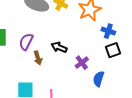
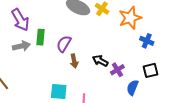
black arrow: (59, 47) -> (100, 61), moved
black square: (113, 50) -> (151, 70), moved

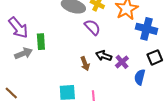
blue cross: (147, 41) -> (146, 29), size x1.5
purple semicircle: (64, 44) -> (92, 27), moved, turned 114
brown arrow: (74, 61) -> (85, 64), moved

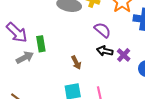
purple semicircle: (92, 27) -> (102, 30), moved
brown arrow: (85, 64) -> (76, 63), moved

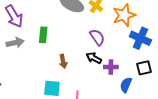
green rectangle: (41, 44) -> (43, 35), moved
purple cross: (124, 55) -> (111, 67), turned 32

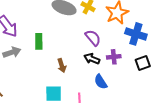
purple cross: (111, 67) -> (114, 57), moved
blue semicircle: (126, 85) -> (101, 82), moved, turned -49

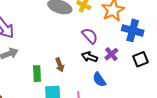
green rectangle: (39, 41) -> (37, 74), moved
purple cross: (114, 57) -> (111, 54), turned -32

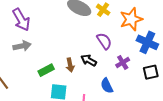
black arrow: (89, 57) -> (89, 60), moved
green rectangle: (37, 74) -> (46, 70), turned 56

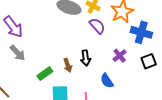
purple semicircle: (104, 41) -> (97, 26), moved
gray arrow: (22, 46) -> (18, 53), turned 66
black arrow: (89, 60) -> (86, 58), turned -119

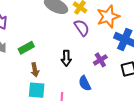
brown arrow: (68, 65) -> (35, 70), moved
green rectangle: (45, 74) -> (26, 48), moved

